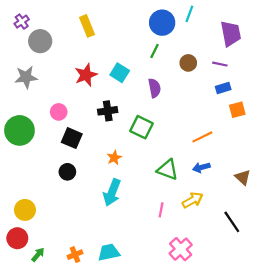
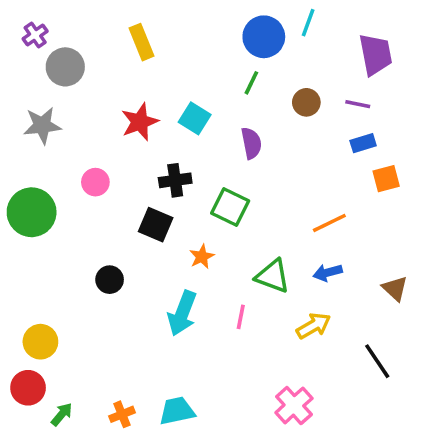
black square: (72, 138) -> (156, 225), moved
orange star: (114, 158) -> (202, 257), moved
pink line: (161, 210) -> (241, 317), moved

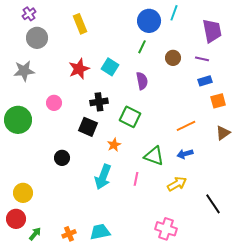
purple cross: (35, 35) -> (29, 14), moved
brown triangle: (395, 288) -> (223, 133), moved, turned 42
pink cross: (294, 405) -> (166, 229), turned -30

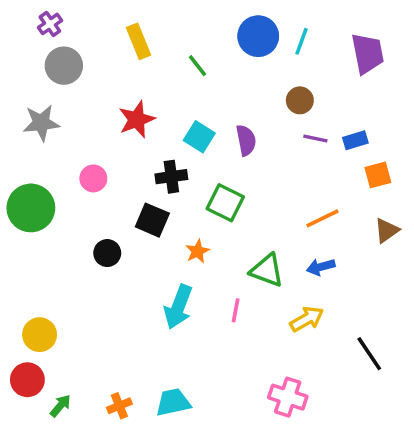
cyan line: (174, 13) -> (302, 41), moved
green line: (142, 47) -> (197, 66), moved, turned -64
purple line: (202, 59) -> (315, 139), moved
cyan square: (110, 67) -> (199, 137), moved
black circle: (62, 158) -> (107, 253), moved

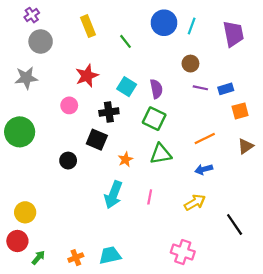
pink circle: (93, 178) -> (69, 105), moved
green square: (225, 203) -> (154, 119), moved
green triangle: (267, 270) -> (161, 154), moved, turned -30

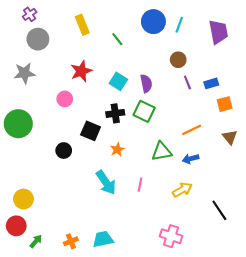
purple line: (200, 88) -> (187, 82), turned 56
black cross: (109, 112) -> (115, 113), moved
brown triangle: (246, 146) -> (230, 137), turned -35
green triangle: (161, 154) -> (162, 152), moved
cyan arrow: (113, 195) -> (106, 183), turned -55

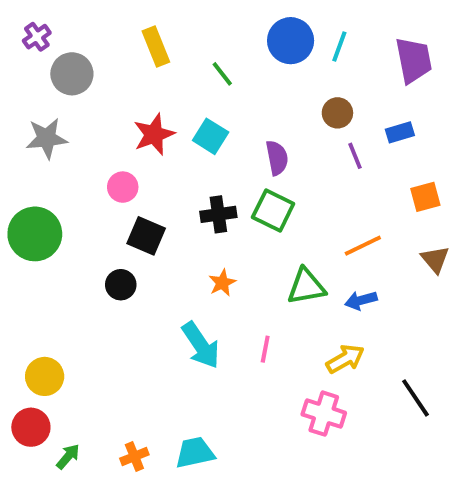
purple cross: (30, 14) -> (37, 37), moved
cyan square: (118, 81) -> (211, 136), moved
blue rectangle: (211, 83) -> (400, 132), moved
black square: (91, 131) -> (146, 236), moved
pink cross: (171, 236) -> (324, 414), moved

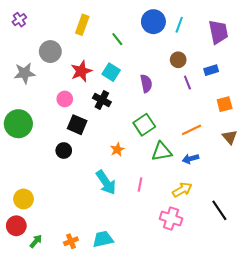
yellow rectangle: (156, 46) -> (82, 25), turned 42
gray circle: (72, 74) -> (50, 52), moved
green square: (273, 210) -> (144, 125), moved, turned 30
black cross: (218, 214) -> (102, 100), moved, turned 36

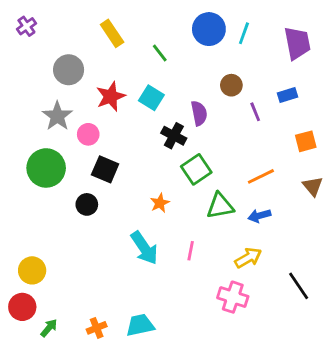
yellow rectangle: (82, 25) -> (112, 33), turned -54
brown circle: (178, 60) -> (231, 85), moved
gray star: (25, 73) -> (57, 116), moved, turned -30
black cross: (102, 100) -> (174, 136), moved
green circle: (18, 124) -> (46, 168), moved

